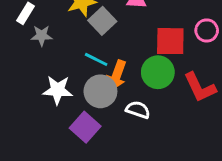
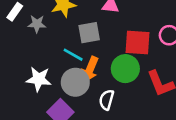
gray square: (102, 21) -> (89, 33), moved, turned 30
gray star: (42, 36) -> (37, 24), moved
white semicircle: (138, 110) -> (106, 100), turned -96

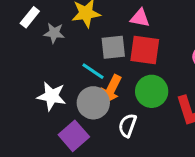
red square: (138, 43) -> (145, 50), moved

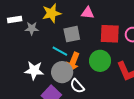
white rectangle: (30, 17) -> (15, 20), turned 48
red square: (145, 50) -> (110, 34), moved
white semicircle: (128, 125) -> (77, 86), moved, turned -56

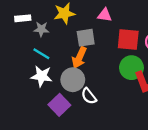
cyan line: (60, 51) -> (41, 54), moved
green circle: (100, 61) -> (131, 68), moved
orange arrow: (73, 62) -> (79, 58), moved

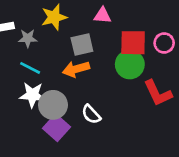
orange arrow: (79, 58) -> (76, 69), turned 55
green circle: (131, 68) -> (130, 64), moved
gray circle: (73, 80) -> (53, 105), moved

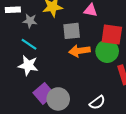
orange arrow: (76, 69) -> (79, 51), moved
gray circle: (53, 105) -> (58, 99), moved
white semicircle: (91, 114) -> (97, 102), moved, turned -91

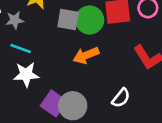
gray square: (72, 31) -> (68, 19), turned 30
orange arrow: (79, 51) -> (86, 55), moved
green circle: (107, 51) -> (90, 20), moved

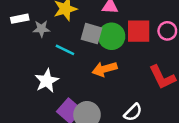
cyan line: (21, 49) -> (65, 50), moved
white star: (26, 74) -> (47, 81), turned -30

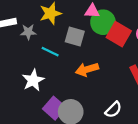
red square: (139, 31) -> (119, 34), turned 30
green circle: (112, 36) -> (103, 22), moved

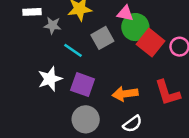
gray square: (75, 36) -> (102, 38), turned 36
orange arrow: (87, 69) -> (125, 94), moved
purple square: (54, 108) -> (83, 85), moved, turned -30

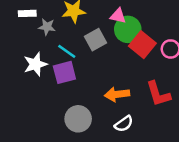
white star: (50, 79) -> (35, 64), moved
purple square: (83, 85) -> (64, 72), moved, turned -35

